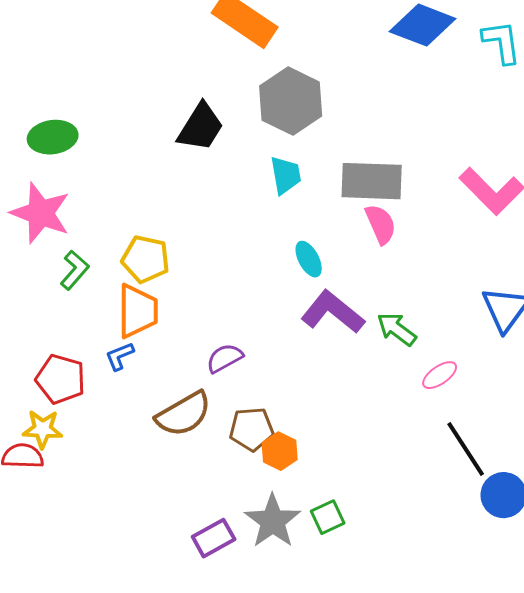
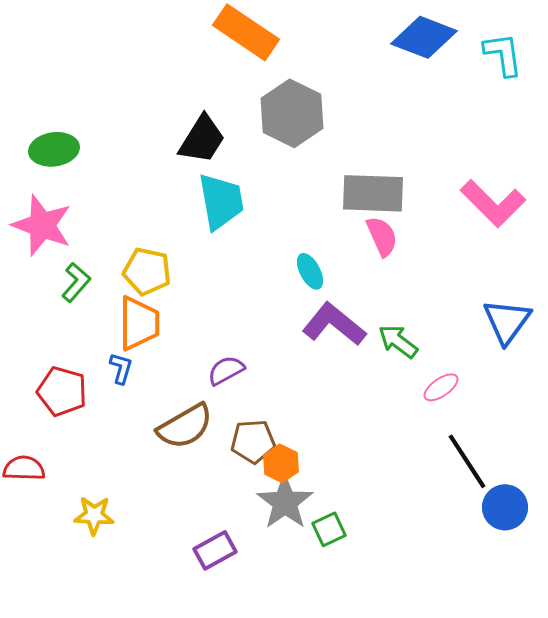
cyan trapezoid: (286, 175) -> (221, 201), moved, size x1.5
blue L-shape: (120, 356) -> (121, 368), turned 128
yellow star: (43, 429) -> (94, 515), moved
gray star: (273, 521) -> (285, 502), moved

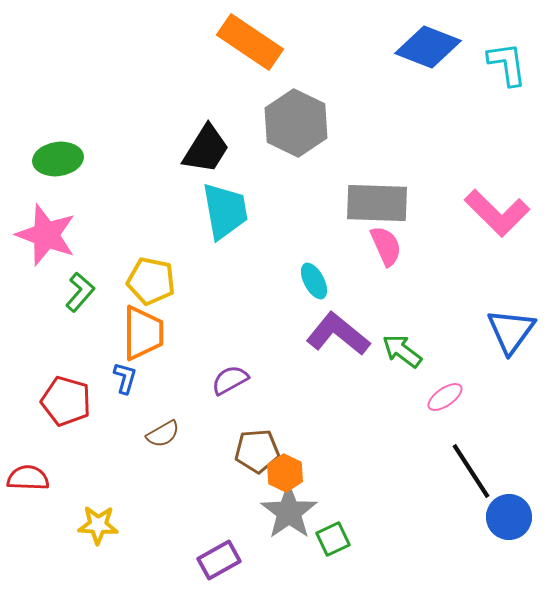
brown semicircle: (185, 426) -> (163, 434), moved, size x0.6

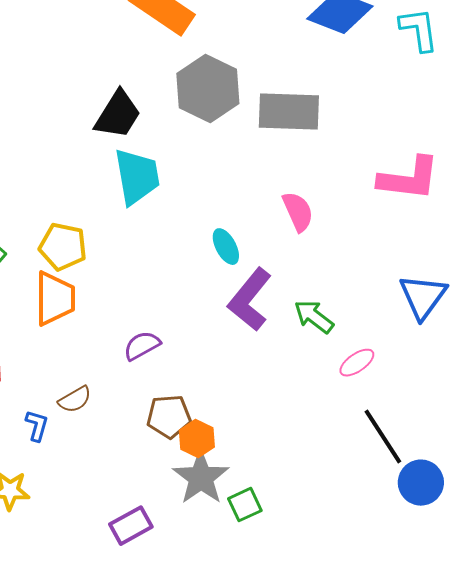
gray rectangle: (377, 203) -> (289, 112), moved
pink L-shape: (497, 213) -> (409, 179), turned -38
purple L-shape: (338, 334) -> (250, 300), turned -90
blue L-shape: (125, 378) -> (37, 426), moved

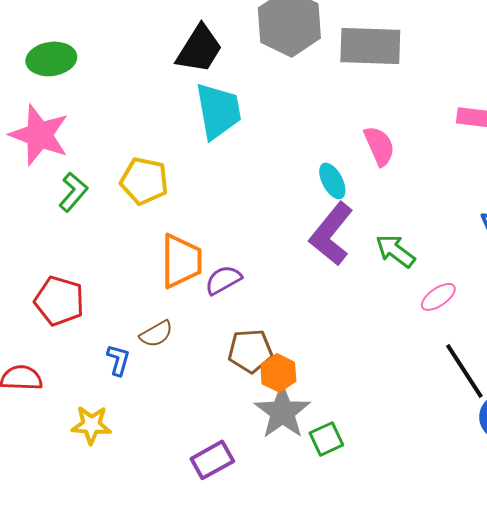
cyan ellipse: (226, 247) -> (332, 181), moved
orange trapezoid: (55, 299) -> (181, 261), moved

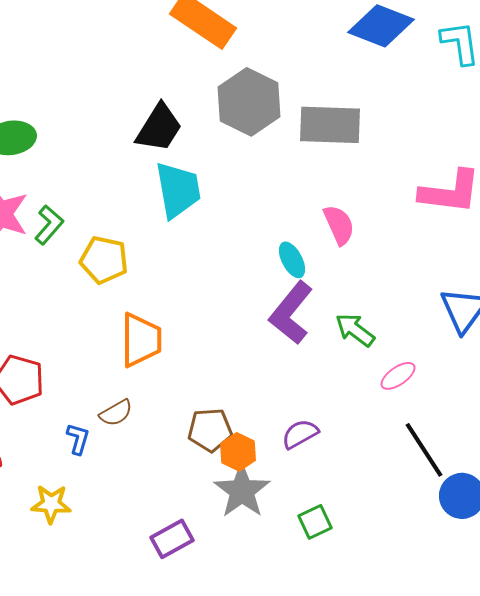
green L-shape: (73, 192) -> (49, 225), moved
purple semicircle: (223, 280) -> (300, 434), moved
green square: (326, 439) -> (315, 522), moved

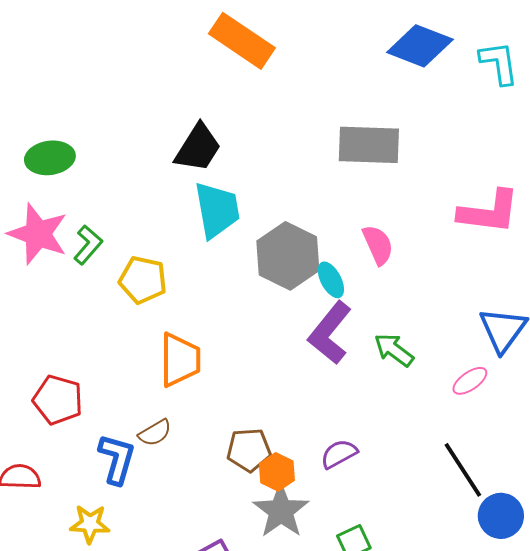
gray hexagon: (249, 102) -> (288, 256), moved
pink ellipse: (398, 376) -> (470, 381), moved
blue L-shape: (78, 439) -> (117, 459), size x1.6

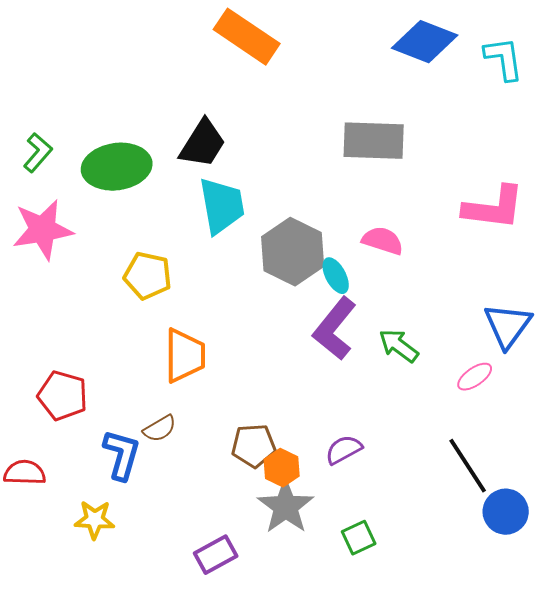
green ellipse: (50, 158) -> (117, 167), moved, size x1.4
pink star: (38, 234) -> (43, 230), turned -30
green L-shape: (88, 245) -> (38, 153), moved
pink semicircle: (378, 245) -> (383, 241), turned -48

